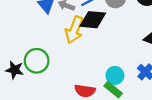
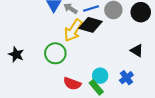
green circle: (37, 61) -> (55, 53), moved

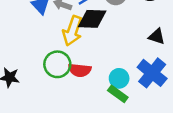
blue cross: (126, 78) -> (152, 73), size x1.6
red semicircle: (72, 84) -> (80, 70), moved

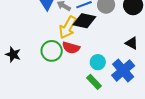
red semicircle: (80, 70) -> (71, 48), moved
cyan circle: (119, 78) -> (98, 62), moved

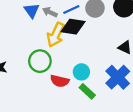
red semicircle: (71, 48) -> (60, 81), moved
cyan circle: (98, 62) -> (81, 72), moved

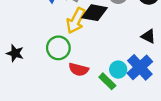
cyan circle: (81, 72) -> (118, 70), moved

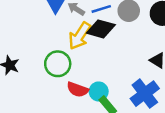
cyan circle: (118, 70) -> (99, 91), moved

